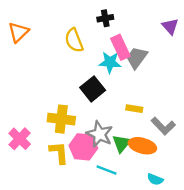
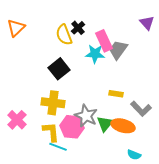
black cross: (105, 18) -> (78, 28), moved, turned -32
black square: (93, 89) -> (59, 69), moved
cyan line: (106, 170) -> (58, 147), moved

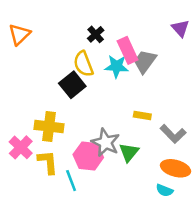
yellow semicircle: (64, 35) -> (83, 64), moved
yellow cross: (53, 103) -> (49, 127), moved
orange ellipse: (123, 126) -> (176, 168), moved
yellow L-shape: (51, 132) -> (48, 162), moved
cyan line: (58, 147) -> (71, 181), turned 48

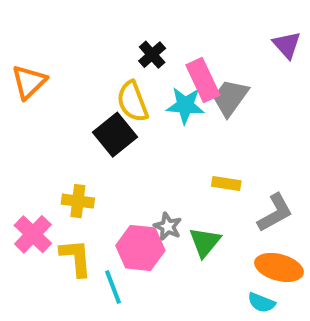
orange triangle: (19, 34) -> (29, 82), moved
yellow cross: (49, 127) -> (78, 201), size x0.7
gray L-shape: (173, 134) -> (275, 213), turned -75
gray star: (105, 142) -> (168, 226), size x0.6

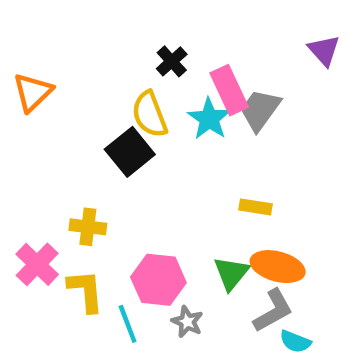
cyan star: (185, 105) -> (209, 119), turned 30
gray L-shape: (275, 213) -> (273, 311), moved
gray star: (168, 226) -> (187, 322), moved
orange ellipse: (279, 267) -> (278, 267), moved

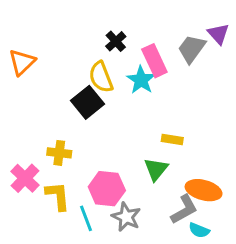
gray trapezoid: (260, 110) -> (192, 49), moved
orange ellipse: (278, 267) -> (204, 190), moved
green triangle: (231, 273) -> (156, 169), moved
gray star: (187, 322) -> (126, 217), size x1.4

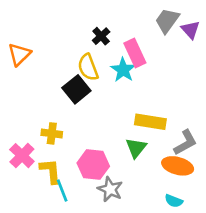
gray trapezoid: (192, 49) -> (167, 21), moved
yellow rectangle: (172, 140) -> (150, 122), size x1.6
gray L-shape: (184, 209) -> (185, 143), moved
cyan line: (86, 218) -> (62, 191), moved

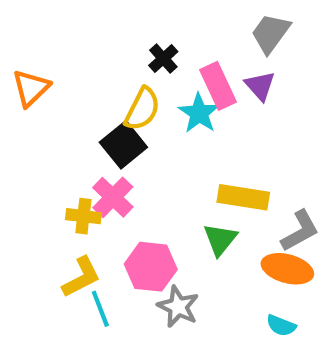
purple triangle: (191, 30) -> (260, 86), moved
yellow semicircle: (88, 67) -> (142, 109), turned -132
pink cross: (22, 156) -> (113, 197), moved
yellow L-shape: (50, 171) -> (81, 277), turned 68

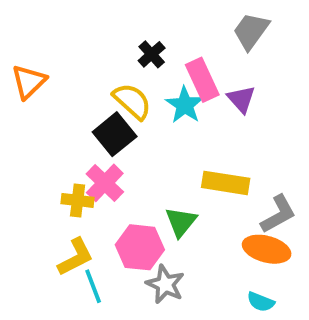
purple triangle: (260, 86) -> (241, 99), moved
yellow semicircle: (142, 109) -> (132, 101), turned -75
green triangle: (220, 239) -> (181, 222), moved

